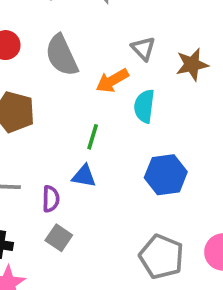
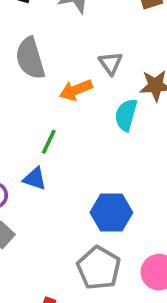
cyan semicircle: (144, 106) -> (126, 115), moved
blue hexagon: (166, 175) -> (111, 213), moved

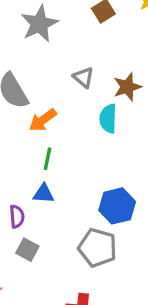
orange arrow: (76, 90) -> (43, 120), moved
gray pentagon: (99, 268) -> (98, 248), moved

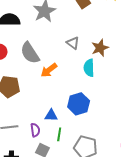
green line: (48, 159) -> (59, 134), moved
blue hexagon: (117, 206) -> (79, 104), moved

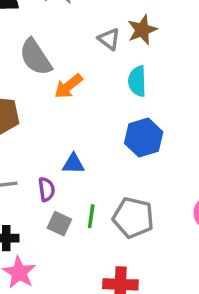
brown star: (100, 48) -> (142, 30), moved
blue hexagon: (79, 104) -> (144, 138), moved
green line: (59, 134) -> (91, 216), moved

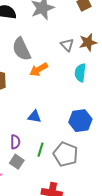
blue hexagon: (144, 138) -> (80, 121), moved
purple semicircle: (46, 189) -> (15, 142), moved
gray square: (59, 224) -> (17, 162), moved

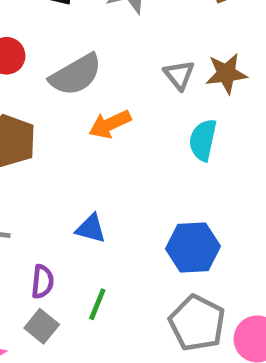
gray semicircle: (21, 49) -> (76, 75), turned -100
gray pentagon: (66, 154) -> (197, 323), moved

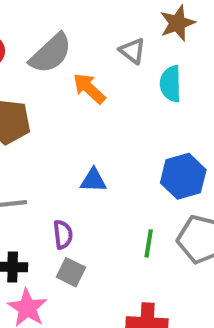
gray triangle: (179, 75) -> (132, 51), moved
orange arrow: (110, 124) -> (89, 88), turned 81
green line: (97, 304) -> (149, 243), moved

